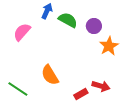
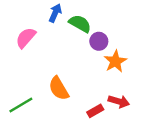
purple circle: (94, 26) -> (99, 41), moved
orange star: (109, 46) -> (115, 61), moved
green line: (18, 89) -> (21, 105), turned -65

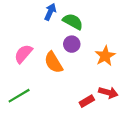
pink semicircle: (26, 38) -> (23, 54), moved
purple circle: (99, 41) -> (72, 44), moved
orange semicircle: (59, 88) -> (53, 62), moved

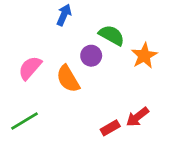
green semicircle: (73, 22) -> (112, 35), moved
orange star: (105, 56) -> (144, 56), moved
red arrow: (108, 92) -> (137, 117), turned 126

